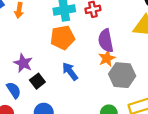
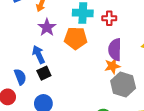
purple star: (23, 63) -> (47, 27), moved
blue arrow: (70, 71) -> (38, 54), moved

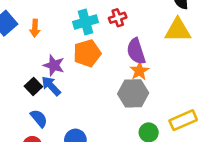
purple star: (47, 27) -> (54, 65), moved
black square: (44, 73) -> (33, 86), moved
gray hexagon: (123, 84) -> (133, 93), moved

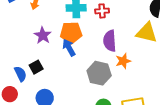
orange star: (139, 71) -> (123, 61), moved
black square: (33, 86) -> (36, 67), moved
blue arrow: (51, 86) -> (69, 48), moved

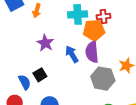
orange pentagon: (71, 33) -> (94, 30), moved
purple semicircle: (110, 41) -> (92, 52), moved

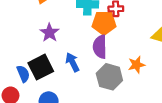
blue arrow: (72, 54) -> (72, 62), moved
black square: (40, 75) -> (41, 67), size x1.6

